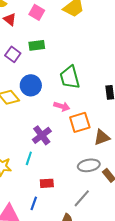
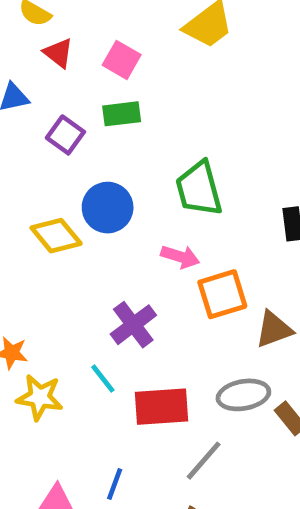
pink square: (37, 12) -> (122, 60), moved
cyan line: (29, 158) -> (103, 379), turned -56
red rectangle: (47, 183) -> (161, 407), moved, size x1.6
gray line: (82, 198) -> (204, 461), moved

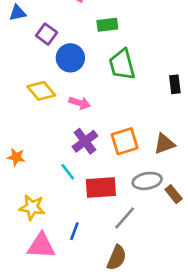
green rectangle: (122, 114) -> (107, 25), moved
blue circle: (108, 208) -> (70, 58), moved
pink arrow: (180, 257) -> (80, 103), moved
orange square: (222, 294) -> (125, 141), moved
yellow star: (40, 397) -> (32, 207), moved

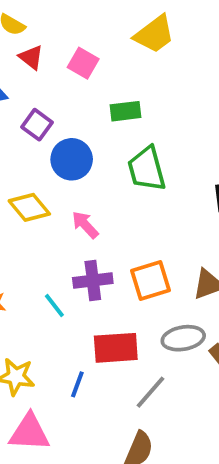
pink arrow: (80, 103) -> (85, 225), turned -150
purple cross: (85, 141) -> (93, 280), turned 30
cyan line: (68, 172) -> (54, 305), moved
blue line: (74, 231) -> (77, 384), moved

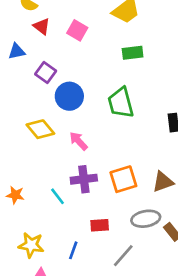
green rectangle: (125, 111) -> (133, 53), moved
red rectangle: (116, 348) -> (100, 225), size x0.6

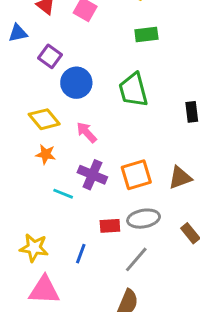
purple cross: (84, 179) -> (92, 175), turned 30
orange star: (15, 195) -> (46, 154), moved
cyan line: (57, 196) -> (63, 194), turned -30
gray ellipse: (146, 219) -> (144, 219), moved

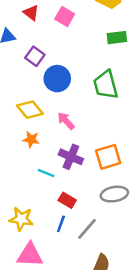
red rectangle: (110, 226) -> (67, 200), moved, turned 35
gray line: (136, 259) -> (87, 229), moved

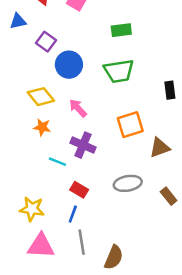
green rectangle: (117, 38) -> (121, 30), moved
green trapezoid: (106, 85) -> (119, 71), turned -84
orange square: (108, 157) -> (130, 125), moved
gray line: (87, 229) -> (82, 242), moved, turned -50

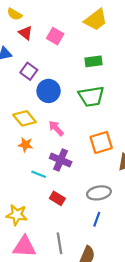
blue line: (73, 214) -> (97, 219), moved

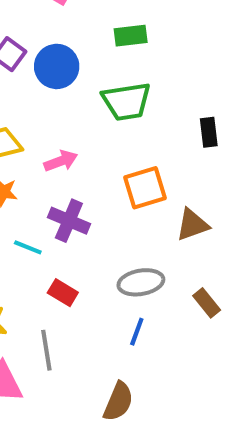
blue circle: (49, 91) -> (57, 66), moved
pink arrow: (56, 128) -> (61, 161), turned 112
gray line: (59, 243) -> (46, 350), moved

